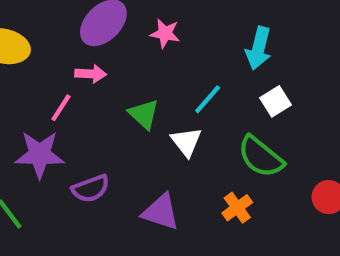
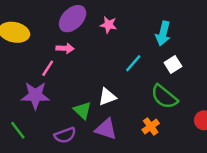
green triangle: (144, 114) -> (82, 110), moved
white triangle: (186, 142) -> (107, 97), moved, turned 48
purple semicircle: (91, 189) -> (65, 135), moved

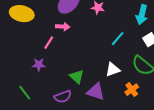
purple star: (35, 95) -> (39, 65), size x0.6
white triangle: (107, 97) -> (113, 70), moved

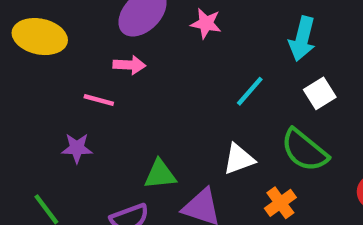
pink line: (49, 43) -> (99, 100), turned 72
green triangle: (77, 77) -> (160, 174), turned -49

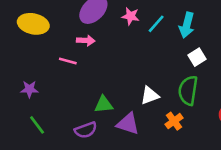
cyan line: (250, 91) -> (156, 24), moved
purple star: (77, 148) -> (29, 89), moved
green semicircle: (304, 150) -> (188, 90), turned 60

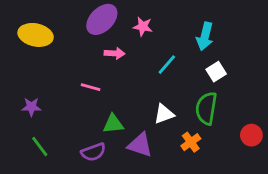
cyan line: (156, 24) -> (167, 65), moved
pink arrow: (86, 40) -> (115, 53), moved
pink line: (68, 61) -> (91, 87), moved

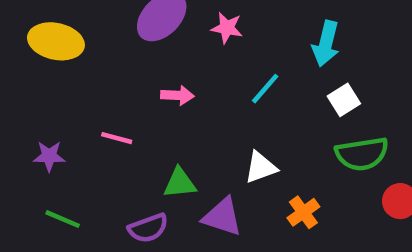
pink arrow: (115, 53) -> (177, 95), moved
pink line: (91, 87) -> (117, 138), moved
green semicircle: (206, 108) -> (362, 154), moved, turned -108
green line: (40, 146) -> (63, 219), turned -30

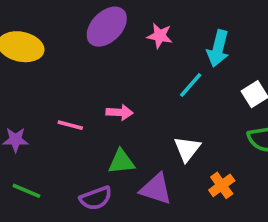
cyan arrow: (326, 44) -> (218, 49), moved
pink arrow: (177, 95) -> (120, 112), moved
white triangle: (261, 167) -> (187, 149), turned -32

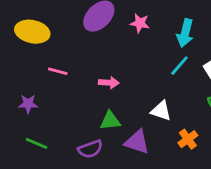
cyan line: (191, 85) -> (179, 66), moved
pink line: (70, 125) -> (58, 71), moved
white triangle: (187, 149) -> (161, 111), turned -50

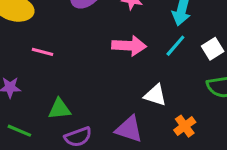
pink arrow: (109, 83) -> (129, 46), moved, size x1.5
green triangle: (110, 121) -> (59, 109), moved

